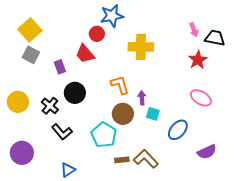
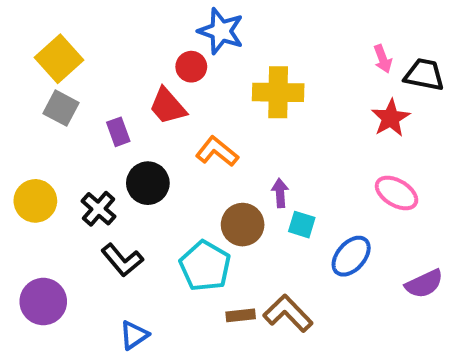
blue star: (112, 16) -> (221, 31), turned 30
orange L-shape: (120, 85) -> (217, 152), moved, turned -35
purple semicircle: (207, 152) -> (424, 284), moved

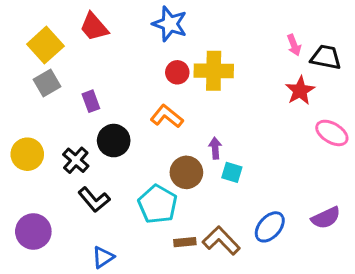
red circle: (191, 67) -> (177, 72), moved
red trapezoid: (168, 106) -> (94, 27), moved
gray square: (61, 108) -> (47, 83), turned 32
pink ellipse: (397, 193) -> (332, 133), moved
blue ellipse: (351, 256) -> (270, 227), moved

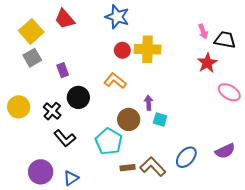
purple circle: (33, 231) -> (41, 172), moved

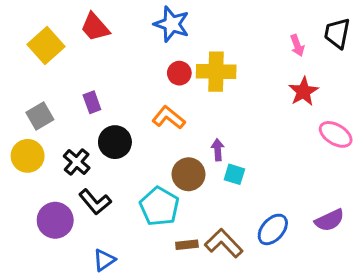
black trapezoid: (225, 40) -> (337, 33), moved, turned -90
gray square: (32, 58) -> (40, 116), moved
purple circle: (41, 172) -> (55, 220), moved

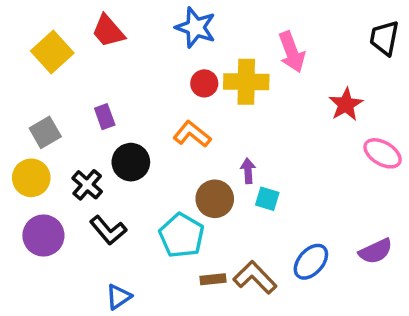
pink arrow: (297, 46) -> (292, 52), moved, size x1.6
purple circle: (55, 220) -> (43, 236), moved

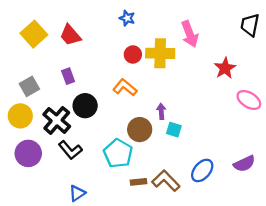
blue star: (196, 27) -> (127, 18), size x0.6
red trapezoid: (108, 31) -> (70, 35), moved
black cross: (87, 185) -> (57, 120), size x1.4

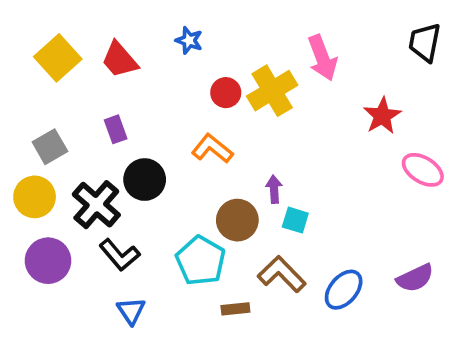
blue star: (127, 18) -> (189, 40), moved
yellow cross: (160, 53) -> (272, 91), turned -32
brown L-shape: (166, 181) -> (282, 274), moved
blue triangle: (77, 193) -> (131, 311), moved, turned -30

